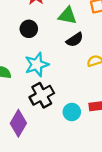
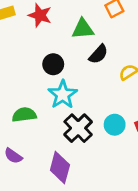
black circle: (29, 29) -> (53, 64), moved
cyan circle: (72, 112) -> (115, 125), moved

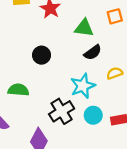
black circle: (53, 64) -> (42, 55), moved
cyan star: (63, 95) -> (83, 86), moved

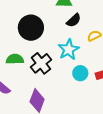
black circle: (42, 55) -> (31, 28), size x1.6
black cross: (62, 111) -> (41, 63), moved

